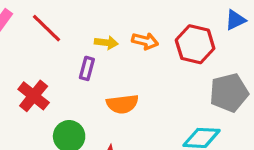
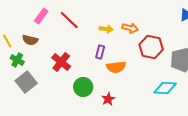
red hexagon: (195, 44) -> (151, 47), moved
purple rectangle: (87, 68) -> (100, 52), moved

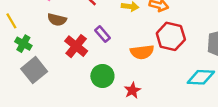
brown semicircle: (30, 40) -> (57, 20), moved
red hexagon: (151, 47) -> (171, 36), moved
purple rectangle: (100, 52) -> (102, 34), moved, turned -56

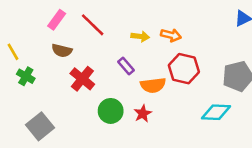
purple rectangle: (102, 34) -> (126, 66), moved
gray square: (34, 70) -> (40, 126), moved
red star: (132, 90) -> (143, 114), moved

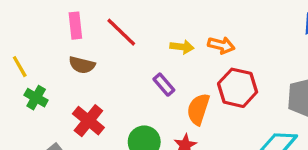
pink rectangle: (57, 20) -> (75, 26), turned -42
red cross: (82, 79) -> (88, 121), moved
orange semicircle: (153, 85) -> (198, 109), turned 115

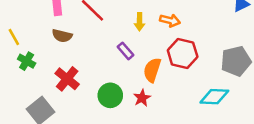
yellow arrow: (182, 47) -> (139, 22), turned 84

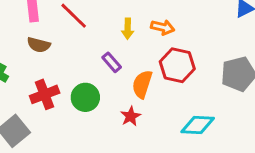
red cross: (67, 79) -> (45, 94), turned 30
green circle: (110, 95) -> (85, 97), moved
cyan diamond: (214, 97) -> (198, 125), moved

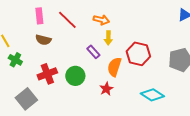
orange arrow: (163, 27) -> (101, 20), moved
yellow arrow: (128, 29) -> (108, 38), moved
cyan diamond: (198, 125) -> (152, 95), turned 30

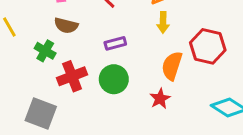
purple rectangle: (93, 52) -> (115, 43), moved, turned -64
green cross: (15, 60) -> (45, 51), moved
gray square: (26, 99) -> (41, 113), turned -30

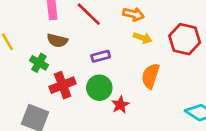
yellow arrow: (163, 23) -> (143, 38), turned -72
red hexagon: (208, 46) -> (185, 39), moved
red star: (160, 99) -> (120, 105), moved

